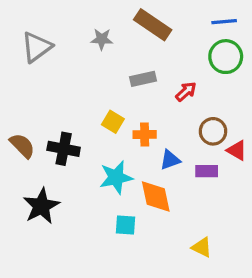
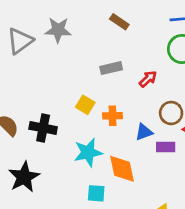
brown rectangle: (153, 25) -> (119, 22), size x0.6
gray star: (102, 39) -> (58, 30), moved, size x1.4
blue triangle: (170, 160) -> (144, 132), moved

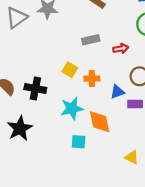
red arrow: (148, 79) -> (121, 49), turned 32

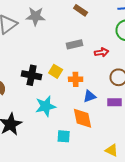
black cross: (35, 89) -> (32, 75), moved
blue triangle: (117, 92) -> (90, 96), moved
cyan star: (72, 108) -> (46, 106), moved

